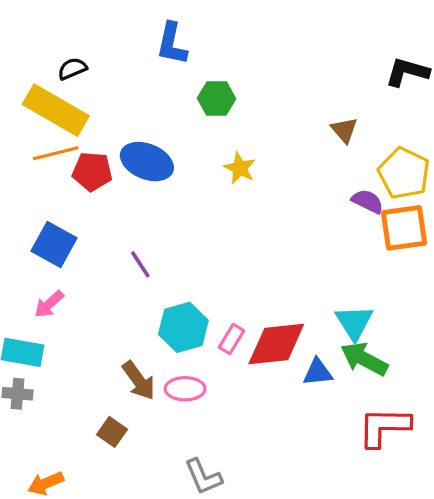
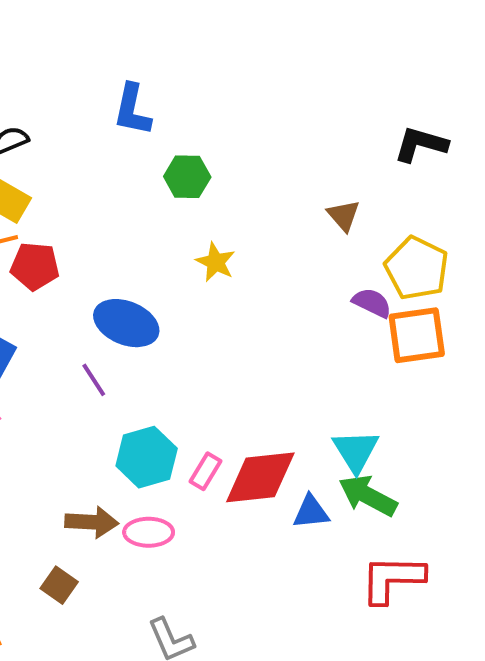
blue ellipse: (147, 162) -> (126, 323), moved
brown arrow: (139, 380) -> (92, 522), turned -51

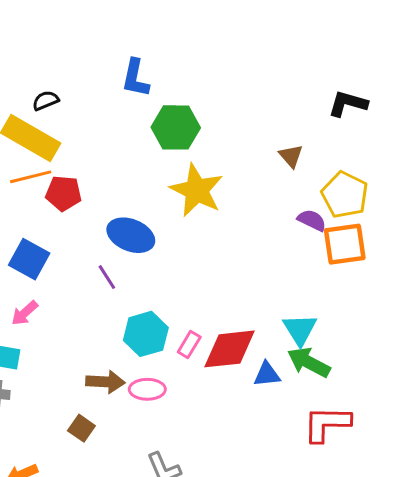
green hexagon: (187, 177) -> (176, 127), size x1.4
yellow star: (216, 262) -> (197, 190), size x1.8

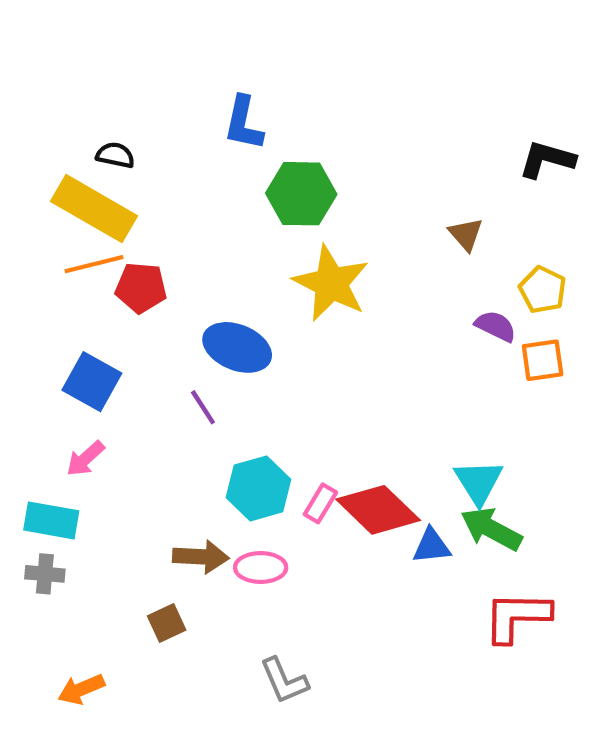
black semicircle: (46, 101) -> (115, 155), turned 35
yellow pentagon: (345, 195) -> (543, 290), size x0.7
orange square: (345, 244) -> (543, 360), size x0.7
red diamond: (230, 349) -> (378, 510), turned 50
brown square: (81, 428) -> (167, 623), turned 30

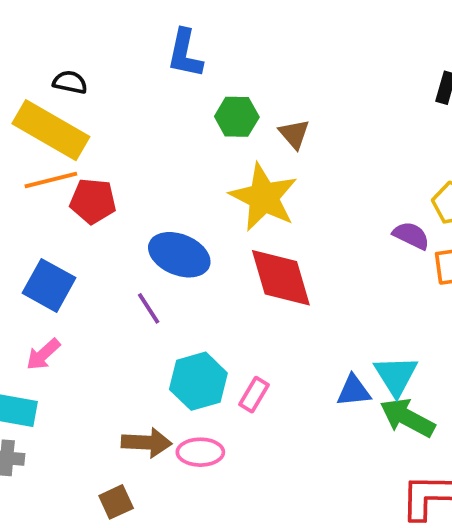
green hexagon: (301, 194) -> (237, 117), size x0.7
brown triangle: (466, 234) -> (294, 134), moved
red diamond: (378, 510) -> (281, 278), moved, turned 30
blue triangle: (432, 546) -> (354, 391), moved

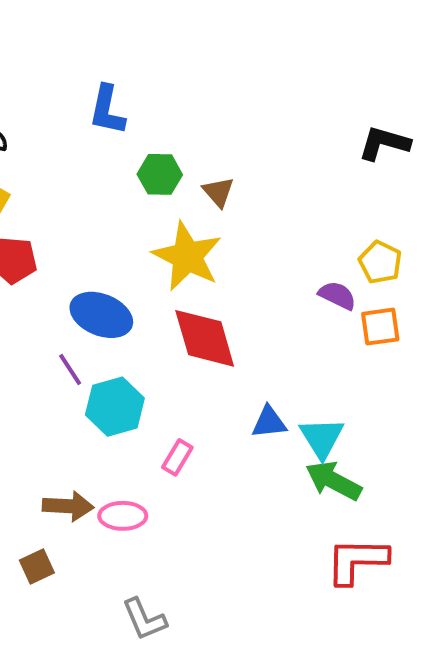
cyan hexagon: (198, 381) -> (115, 407), moved
blue triangle: (354, 391) -> (269, 422), moved

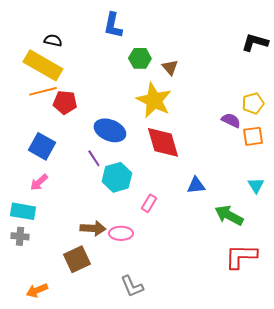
yellow pentagon: (380, 262) -> (253, 103), turned 30
cyan triangle: (322, 438) -> (256, 185), moved, size x0.7
brown square: (37, 567) -> (77, 259), size x1.5

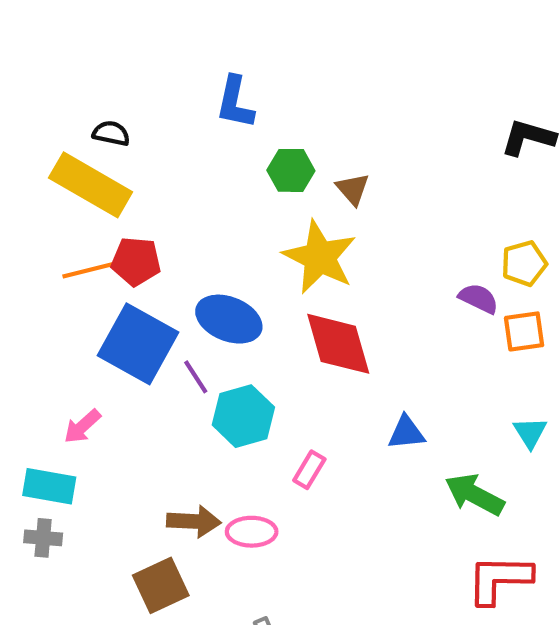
orange line: (43, 91) -> (91, 270), moved
blue square: (42, 146) -> (138, 344), moved, size x1.4

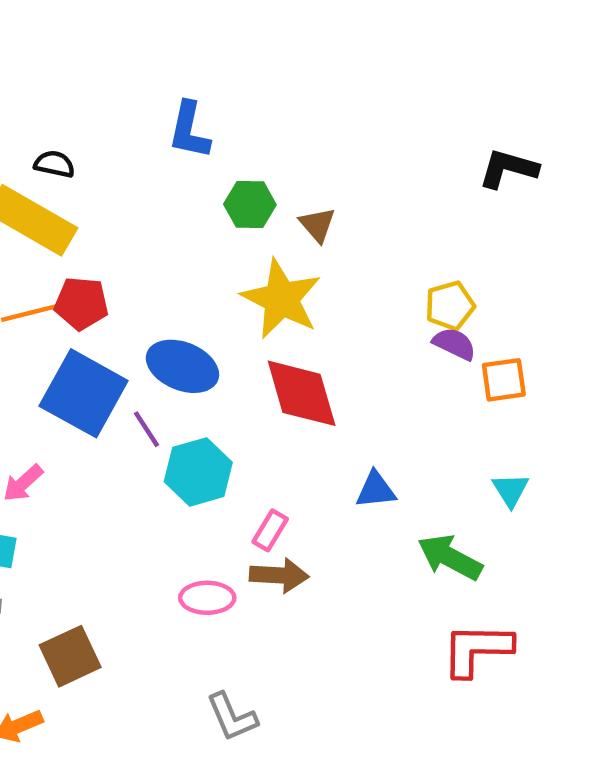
yellow pentagon: (524, 263) -> (450, 306), moved
brown arrow: (194, 521) -> (279, 575), moved
brown square: (161, 585) -> (70, 656), moved

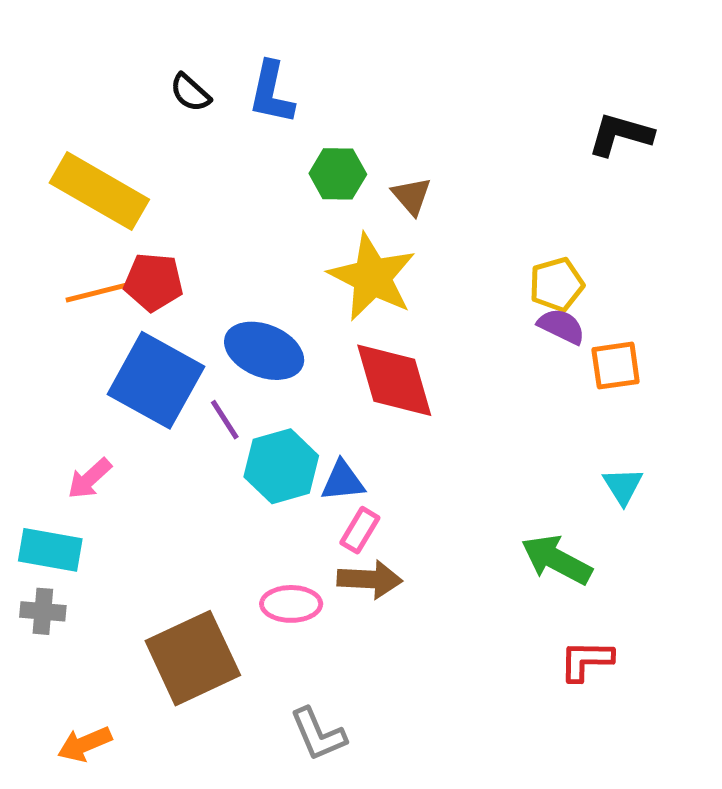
black semicircle: (54, 164) -> (190, 93), moved, turned -150
blue triangle: (376, 490) -> (343, 481), moved
red L-shape: (477, 649) -> (586, 660), size x0.7
brown square: (70, 656) -> (193, 658), moved, size x1.4

